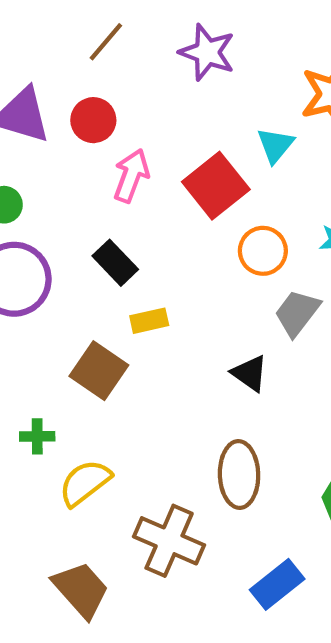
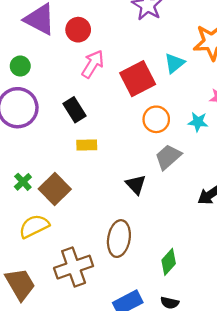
brown square: (99, 371) -> (55, 189), moved
green cross: (37, 436) -> (23, 182), moved, turned 36
brown cross: (169, 541) -> (74, 267), turned 36

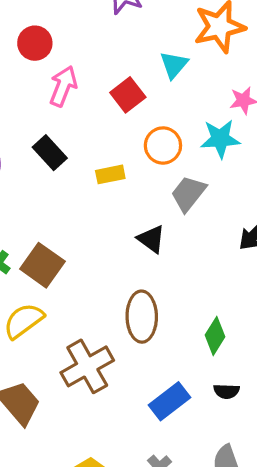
red square: (138, 79) -> (128, 95), size x0.7
cyan star: (198, 122) -> (220, 139), size x1.4
yellow rectangle: (87, 145) -> (110, 174), moved

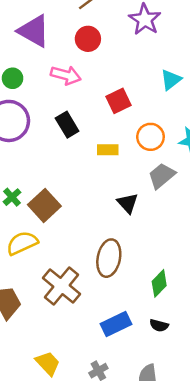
red circle: (35, 43) -> (88, 39), moved
pink arrow: (63, 86) -> (66, 75), moved, turned 72
red square: (128, 95) -> (119, 101), moved
brown cross: (87, 366) -> (61, 286), turned -33

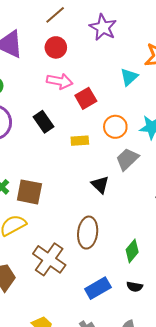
pink arrow: (66, 75) -> (60, 81), moved
brown square: (44, 205) -> (29, 192), turned -32

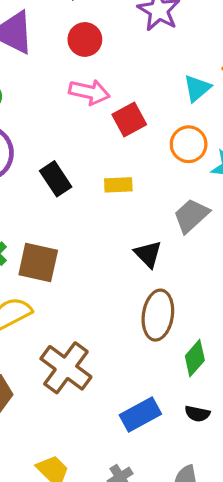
black rectangle: (44, 122) -> (56, 179), moved
orange circle: (115, 127) -> (189, 144), moved
brown ellipse: (88, 233) -> (158, 315), moved

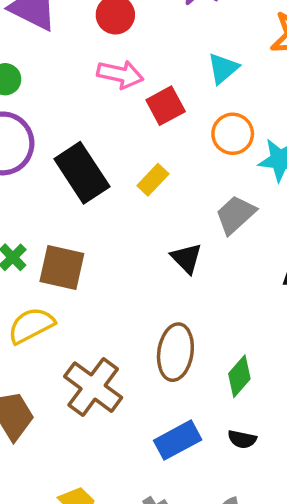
cyan triangle: (197, 88) -> (223, 68), moved
black rectangle: (56, 179) -> (82, 173), size x1.5
yellow rectangle: (118, 185) -> (153, 180), turned -44
brown ellipse: (158, 315) -> (175, 352), moved

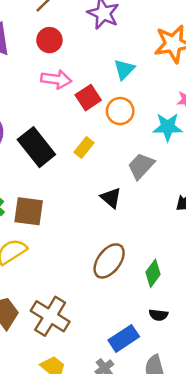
orange circle: (233, 134) -> (120, 111), moved
brown ellipse: (175, 352) -> (109, 261), turned 33
brown cross: (93, 387) -> (50, 316), moved
blue rectangle: (178, 440) -> (124, 338), moved

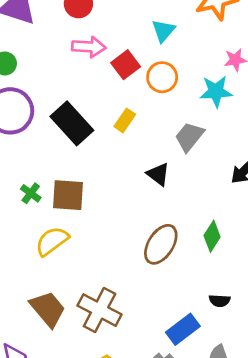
green diamond: (153, 273) -> (212, 236), moved

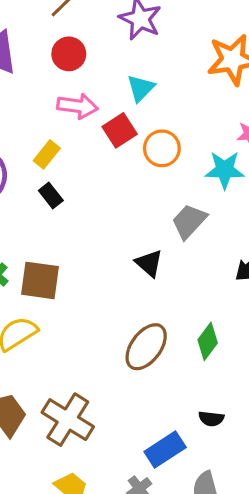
cyan triangle: (163, 31) -> (141, 88), moved
yellow rectangle: (125, 120) -> (47, 154), moved
black rectangle: (72, 123) -> (51, 195), size x0.5

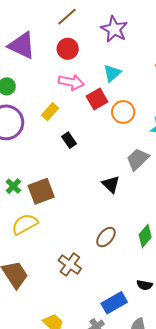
black rectangle: (51, 195) -> (69, 140), moved
brown square: (40, 280) -> (41, 191), turned -32
brown ellipse: (146, 347) -> (106, 237), size x0.7
brown cross: (68, 420) -> (70, 265), moved, size x0.7

